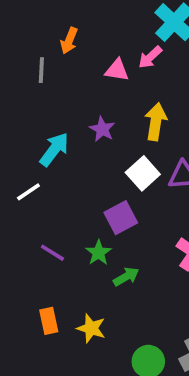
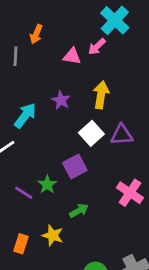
green star: (99, 253) -> (47, 184), moved
orange rectangle: (49, 321) -> (21, 244), turned 30
yellow star: (91, 328) -> (53, 235), moved

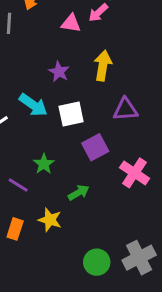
cyan arrow: (25, 115) -> (33, 105), moved, turned 88
white square: (91, 133) -> (71, 114), moved, turned 30
purple square: (75, 167) -> (95, 147), moved
purple line: (24, 193) -> (18, 185), moved

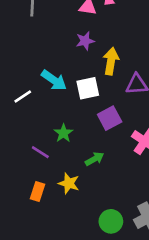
yellow arrow: (103, 66) -> (111, 61), moved
purple star: (59, 72) -> (85, 41), moved, turned 30

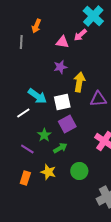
white line: (23, 96) -> (23, 113), moved
purple square: (110, 118) -> (67, 124), moved
green arrow: (95, 159) -> (60, 148), moved
green circle: (111, 221) -> (79, 171), moved

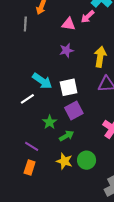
yellow arrow: (79, 82) -> (100, 57), moved
purple line: (27, 149) -> (32, 146), moved
yellow star: (48, 172) -> (64, 161), moved

